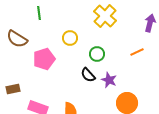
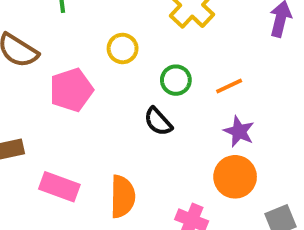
orange line: (137, 52) -> (229, 86), moved
purple star: (109, 80) -> (239, 131), moved

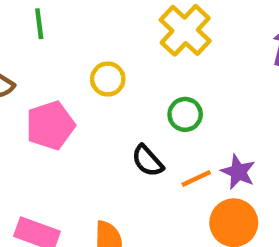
green circle: (176, 80) -> (185, 114), moved
orange line: (229, 86) -> (196, 179), moved

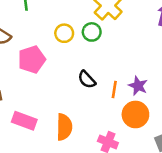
green circle: (185, 114) -> (92, 32), moved
orange line: (196, 179) -> (114, 89), turned -56

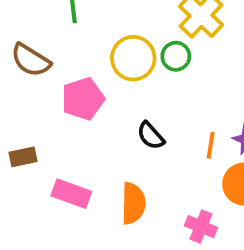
yellow circle: (64, 33) -> (133, 58), size x1.5
black semicircle: (87, 79) -> (151, 136), moved

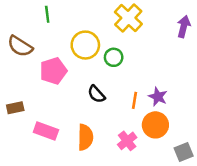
green circle: (176, 56) -> (114, 57), moved
pink cross: (201, 227) -> (127, 141), moved, turned 30

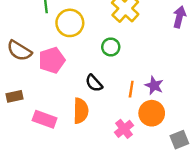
yellow circle: (85, 45) -> (70, 23), moved
brown semicircle: (20, 46) -> (19, 51), moved
orange semicircle: (85, 137) -> (81, 111), moved

